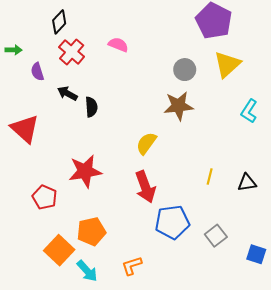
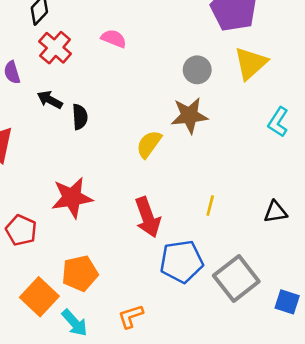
yellow semicircle: (146, 143) -> (149, 144), moved
yellow line: (210, 176) -> (210, 205), moved
gray square: (216, 236) -> (236, 278), size x1.6

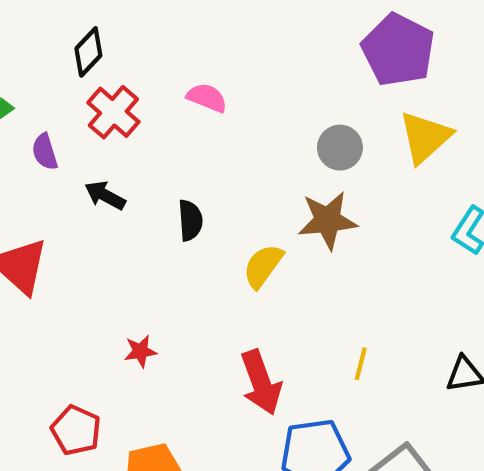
black semicircle: (80, 117) -> (190, 220), moved
red star: (72, 198) -> (140, 351), size x0.5
red pentagon: (21, 230) -> (76, 430), moved

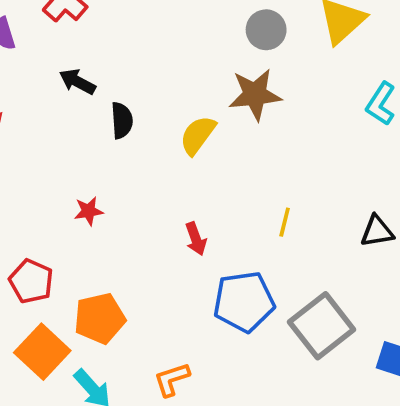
black arrow: (105, 195) -> (77, 82), moved
black semicircle: (190, 220) -> (122, 120), moved
red arrow: (261, 382) -> (196, 239), size x0.6

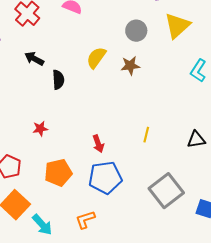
brown star: (255, 95) -> (130, 66), size x0.7
yellow semicircle: (198, 135) -> (96, 58), moved
blue pentagon: (244, 302) -> (105, 178), moved
orange pentagon: (100, 318) -> (58, 173), moved

